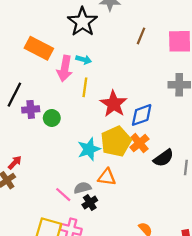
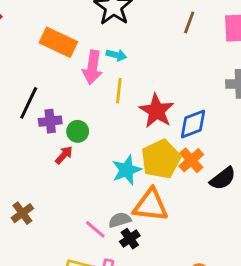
red arrow: (15, 163) -> (64, 155), moved
orange triangle: (107, 177) -> (151, 205), size x1.5

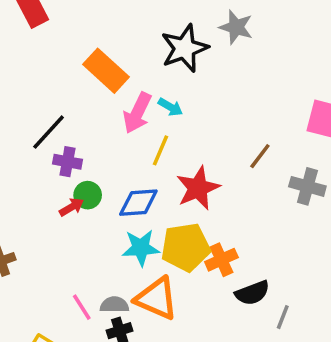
brown line: (189, 22) -> (260, 156), moved
blue diamond: (193, 124) -> (138, 203), moved
green circle: (78, 131) -> (88, 195), moved

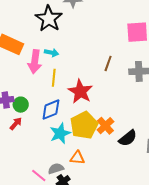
green circle: (88, 195) -> (21, 105), moved
orange triangle: (157, 298) -> (77, 158), size x0.6

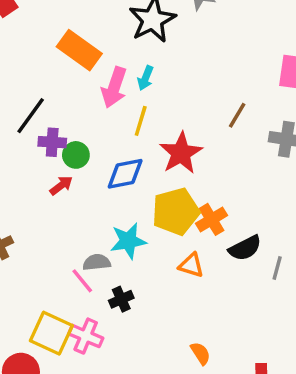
cyan arrow: (51, 53) -> (145, 78), turned 88
cyan star: (60, 133) -> (128, 241), moved
orange triangle: (77, 158) -> (191, 265), moved
gray semicircle: (56, 169) -> (97, 262), moved

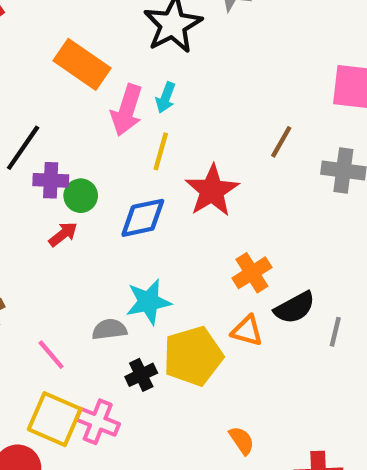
yellow pentagon: (176, 211) -> (193, 356), moved
orange triangle: (191, 265) -> (247, 331), moved
pink line: (82, 281) -> (51, 355), moved

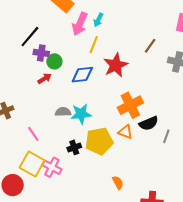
orange cross: (252, 273) -> (130, 105), size x1.4
gray semicircle: (109, 329) -> (63, 112), moved

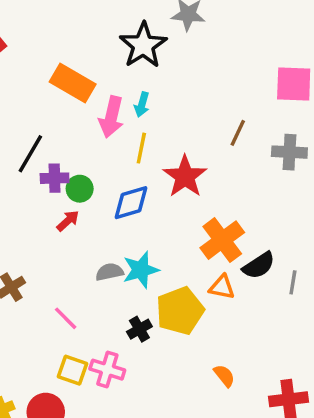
yellow square: (32, 164) -> (73, 370), size x0.7

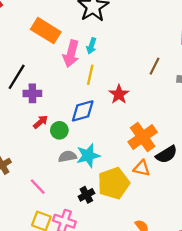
red star: (185, 176) -> (119, 94), size x0.7
green circle: (80, 189) -> (59, 130), moved

